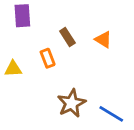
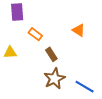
brown rectangle: (67, 37) -> (51, 54), moved
orange rectangle: (48, 58) -> (35, 34), moved, turned -32

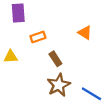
orange rectangle: (35, 34) -> (38, 37), turned -56

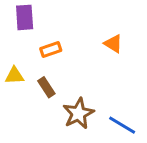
brown rectangle: (55, 59) -> (46, 87), moved

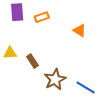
orange rectangle: (51, 49) -> (42, 17), moved

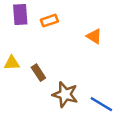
brown star: (55, 79) -> (65, 94), turned -30

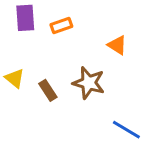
yellow triangle: (12, 63) -> (15, 78), turned 42
brown star: (65, 94) -> (89, 83), moved

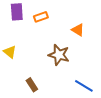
brown rectangle: (48, 90) -> (32, 85), moved

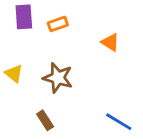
brown star: (59, 55) -> (58, 78), moved

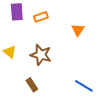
orange triangle: (110, 42) -> (78, 30), turned 32

